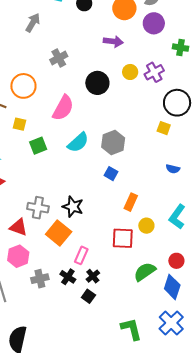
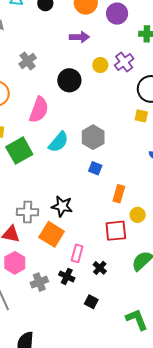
green square: (38, 146) -> (19, 151), size x1.5
black cross: (93, 276) -> (100, 268), moved
black square: (88, 296) -> (91, 302), moved

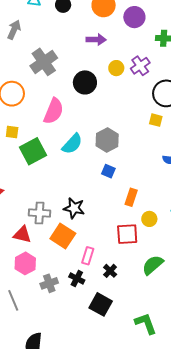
gray cross: (28, 61) -> (44, 62), size x1.5
black square: (91, 302) -> (101, 304), size x1.6

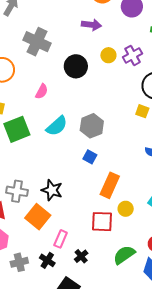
gray cross: (44, 62) -> (37, 42), turned -36
pink semicircle: (54, 111) -> (42, 91), size x0.6
orange rectangle: (131, 197) -> (110, 185), size x1.4

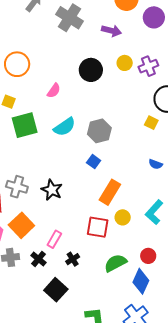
gray cross: (37, 42) -> (69, 18), moved
orange square: (38, 217) -> (21, 225), moved

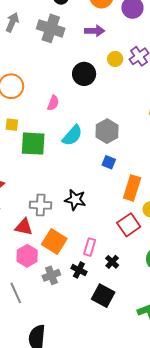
green square: (25, 125) -> (33, 144), turned 32
red square: (98, 227) -> (129, 225), turned -30

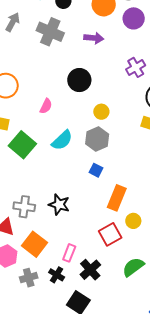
yellow circle: (115, 59) -> (101, 112), moved
green square: (33, 144) -> (22, 145), turned 32
black cross: (112, 262) -> (90, 270), size x1.5

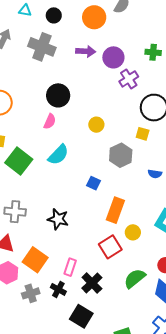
purple circle: (134, 18) -> (113, 57), moved
black circle: (79, 80) -> (58, 95), moved
pink semicircle: (46, 106) -> (50, 121), moved
gray hexagon: (97, 139) -> (121, 155), moved
gray cross: (24, 207) -> (15, 212), moved

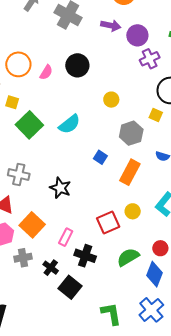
pink semicircle: (50, 121) -> (46, 72), moved
orange rectangle: (115, 210) -> (130, 172), moved
black cross: (92, 283) -> (85, 256), turned -35
black cross: (58, 289) -> (51, 268), moved

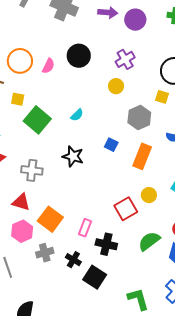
purple cross: (150, 59) -> (125, 59), moved
cyan semicircle: (69, 124) -> (77, 115), size x0.6
black star: (60, 188) -> (73, 156), moved

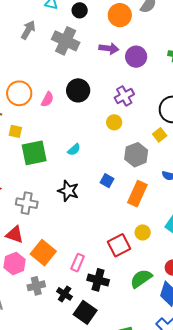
yellow square: (162, 97) -> (160, 135), turned 32
green square: (37, 120) -> (34, 153), turned 36

